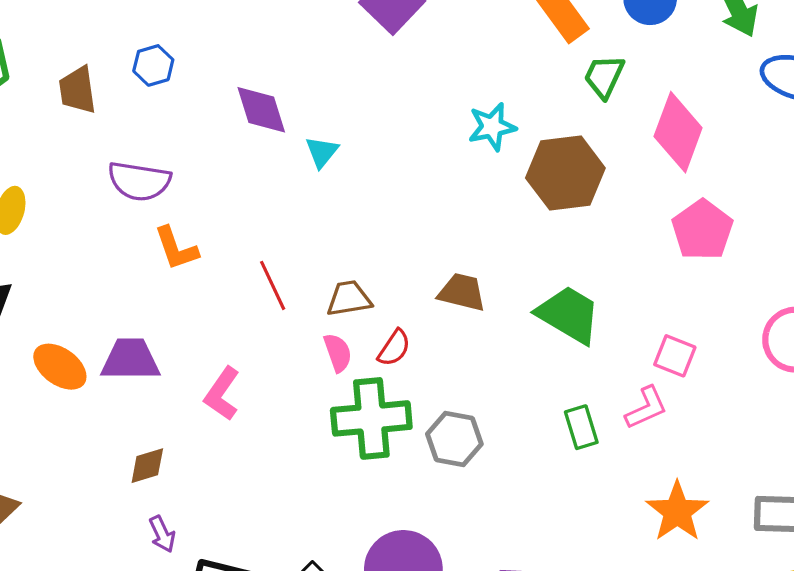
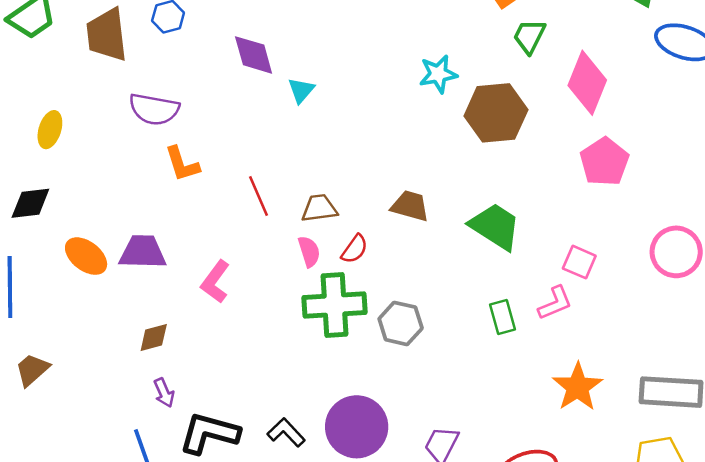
brown trapezoid: (78, 90) -> (107, 35), size x1.4

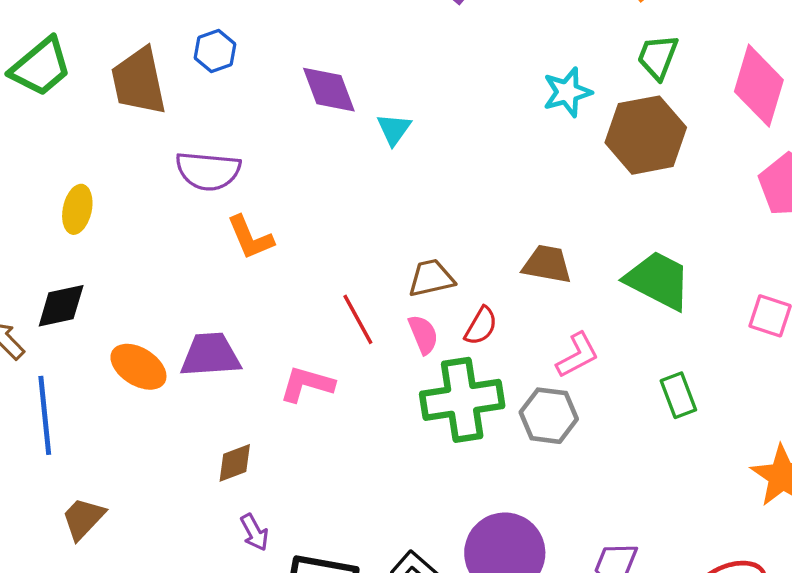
green trapezoid: (529, 36) -> (658, 57), moved
red line: (259, 196) -> (358, 319), moved
pink L-shape: (215, 282) -> (307, 384), turned 75
pink L-shape: (555, 303) -> (577, 355), moved

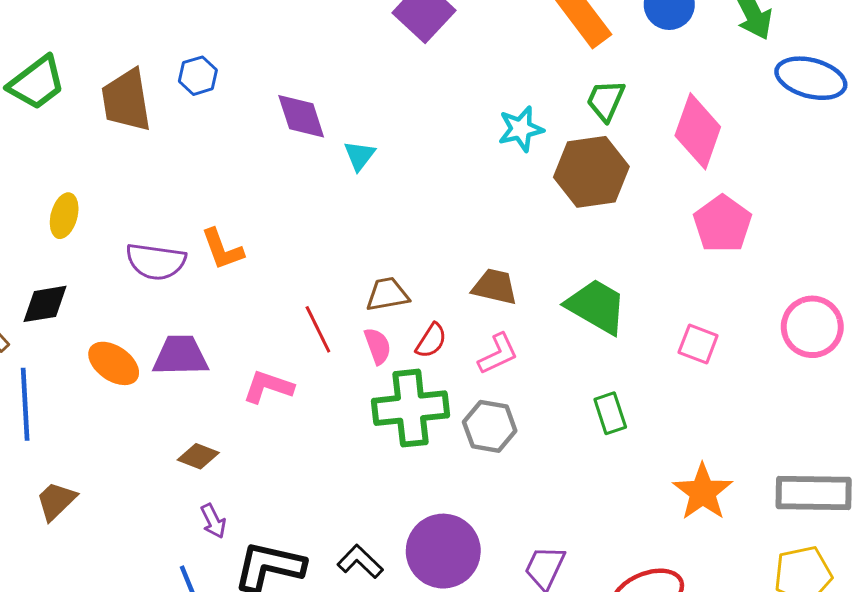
purple semicircle: (208, 171) -> (156, 262), moved
pink L-shape: (577, 355) -> (498, 354), moved
brown diamond: (235, 463) -> (198, 456), turned 39

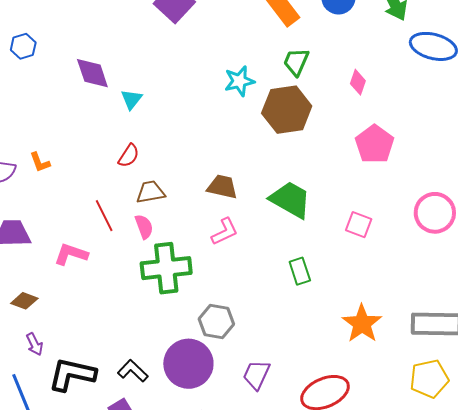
pink diamond: (698, 131) -> (358, 82), size x0.5
orange L-shape: (222, 249) -> (40, 162), size x0.7
red semicircle: (431, 341) -> (129, 156), moved
gray hexagon: (490, 426) -> (216, 321), moved

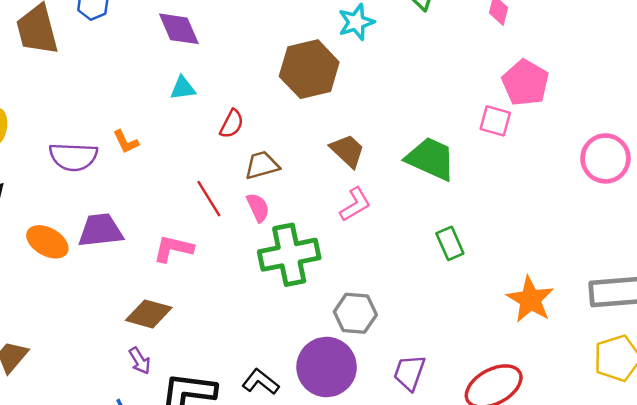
cyan triangle: (131, 99) -> (183, 88), moved, turned 50
brown hexagon: (287, 110) -> (309, 69), moved
brown trapezoid: (222, 187) -> (347, 151), turned 36
pink square: (359, 225) -> (495, 121), moved
brown diamond: (24, 301) -> (149, 314), moved, size x1.4

